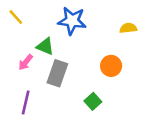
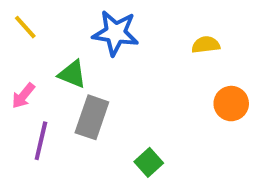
pink arrow: (26, 62) -> (23, 96), moved
orange circle: (111, 66) -> (231, 104), moved
purple line: (26, 103) -> (41, 141), moved

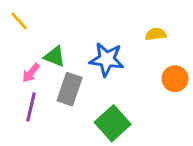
blue star: (115, 33) -> (107, 59), moved
pink arrow: (23, 96) -> (31, 73), moved
green square: (149, 162) -> (113, 123), size x1.6

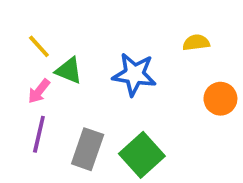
yellow line: (19, 21) -> (39, 46), moved
gray rectangle: (70, 89) -> (88, 149), moved

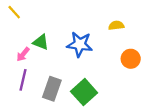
yellow line: (39, 46) -> (14, 12), moved

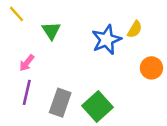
yellow semicircle: (116, 25) -> (135, 29), turned 128
green triangle: (41, 42) -> (51, 31), moved, turned 35
blue star: (80, 44) -> (106, 40), moved, turned -30

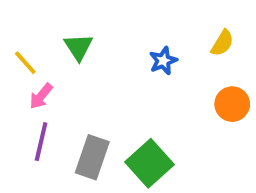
yellow line: (16, 14) -> (25, 63), moved
yellow semicircle: (135, 29) -> (222, 43), moved
blue star: (106, 40) -> (163, 61), size x0.6

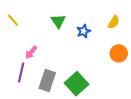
green triangle: (78, 47) -> (58, 21), moved
yellow line: (25, 63) -> (13, 20), moved
pink arrow: (41, 96) -> (31, 52), moved

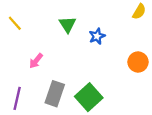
yellow semicircle: (114, 22) -> (139, 12), moved
purple line: (21, 72) -> (17, 98), moved

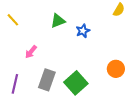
green triangle: (68, 24) -> (58, 21), turned 42
orange circle: (138, 62) -> (116, 69), moved

